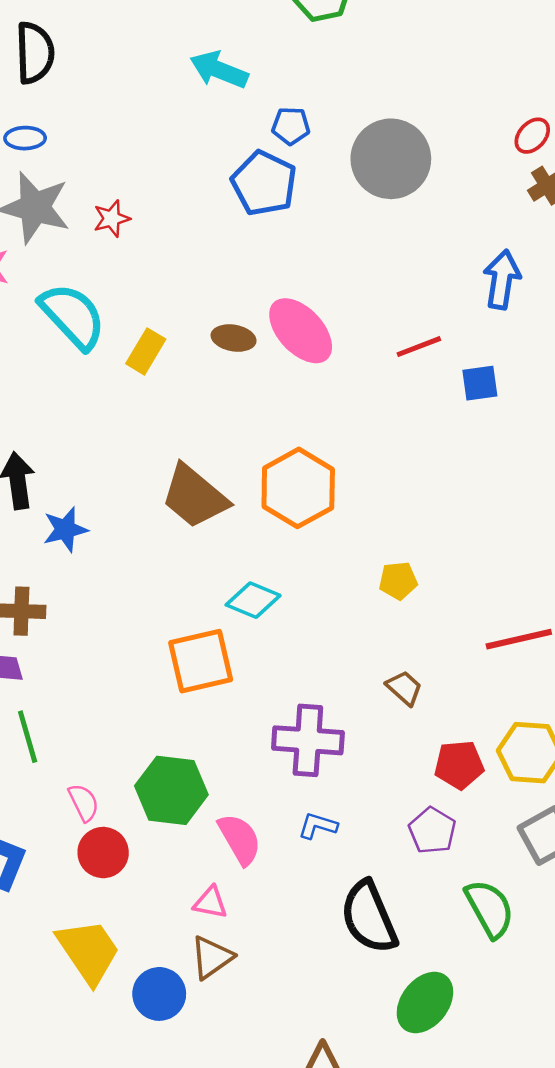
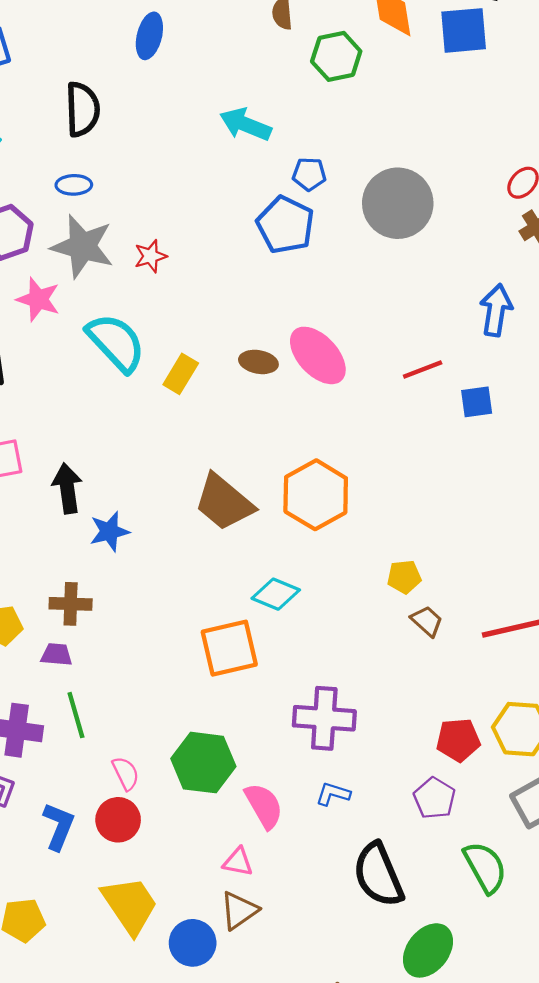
brown trapezoid: (404, 688) -> (427, 621), moved
red circle: (103, 853) -> (118, 820), moved

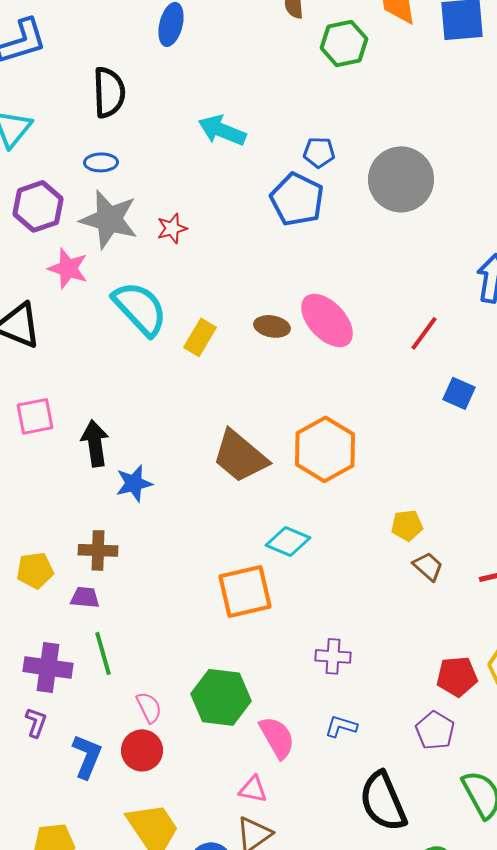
cyan arrow: (245, 124) -> (222, 130), moved
red line: (423, 370) -> (424, 333), turned -33
blue square: (477, 402) -> (459, 393), moved, turned 32
purple cross: (324, 718) -> (333, 656), size x0.6

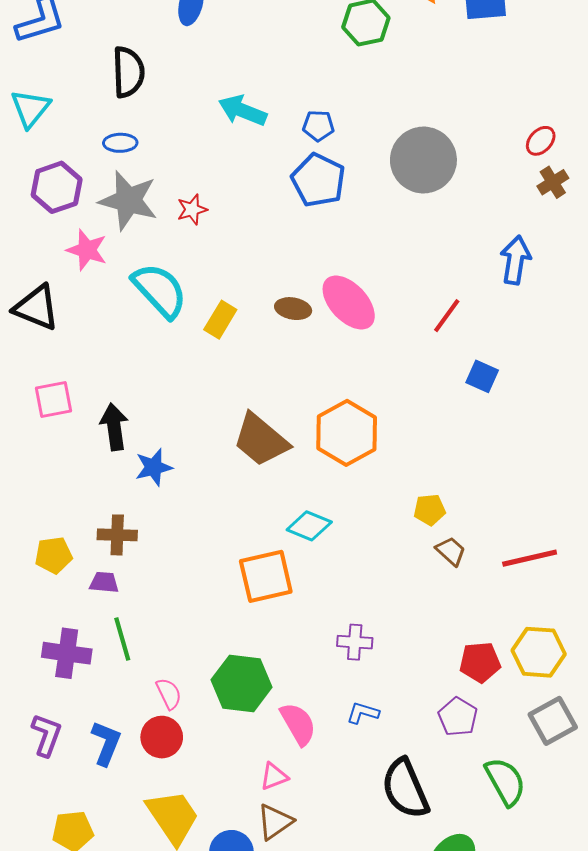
blue pentagon: (319, 152) -> (318, 126), moved
purple L-shape: (36, 722) -> (46, 735), moved, size x1.4
pink triangle: (253, 789) -> (274, 776), turned -32

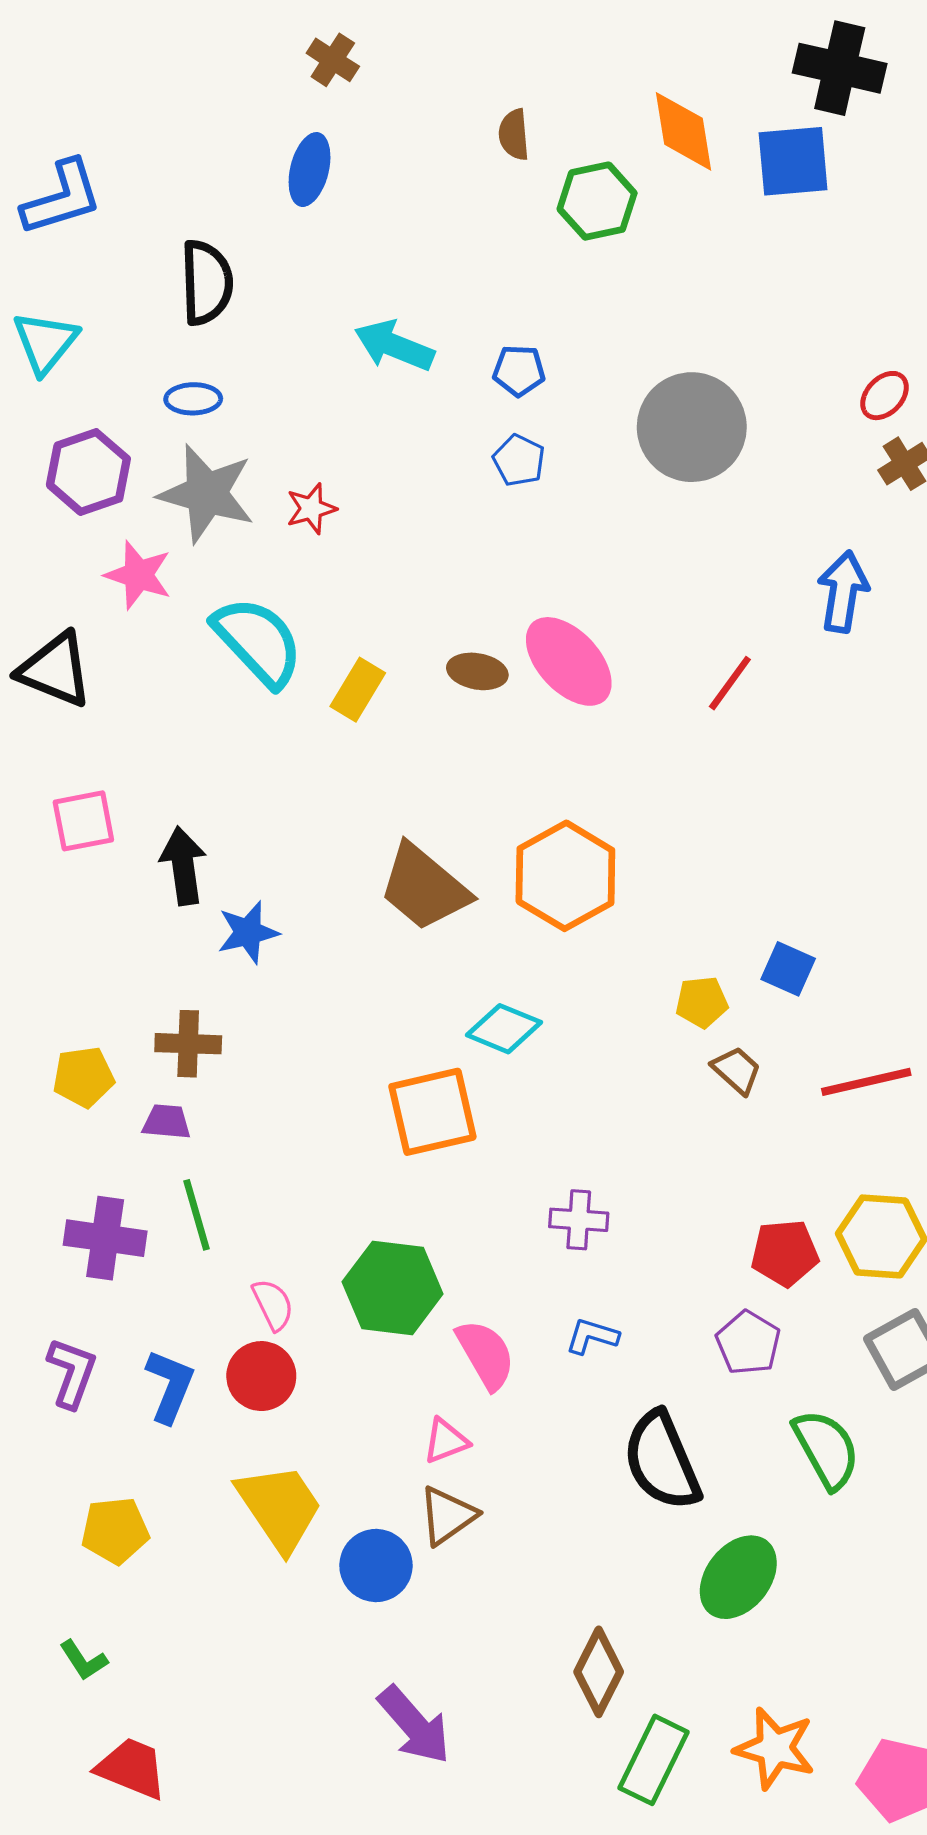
blue pentagon: (318, 180) -> (519, 460), size x0.6
blue square: (482, 376) -> (788, 969), moved

